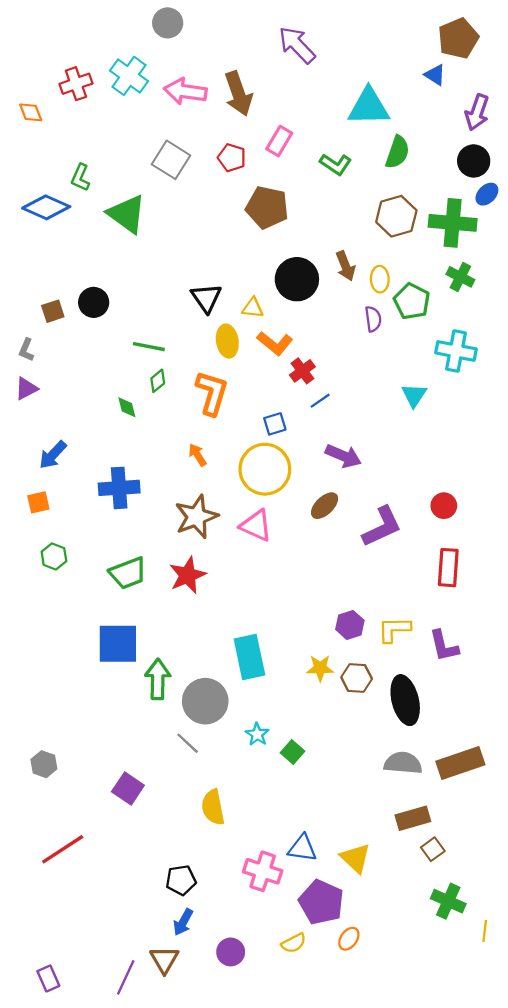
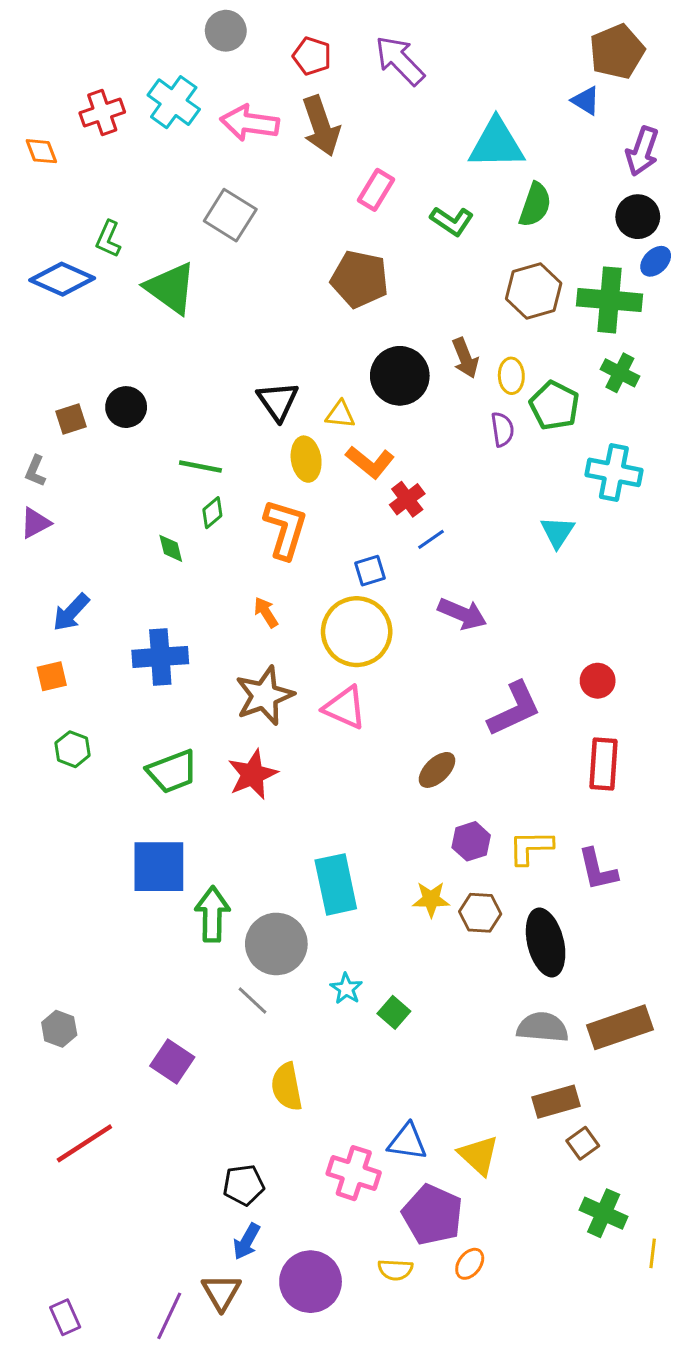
red pentagon: (232, 158) -> (312, 56), moved
brown ellipse: (325, 506) -> (437, 770), moved
yellow semicircle: (294, 943) -> (395, 1270), turned 30
purple circle: (231, 952) -> (311, 1282), size x1.6

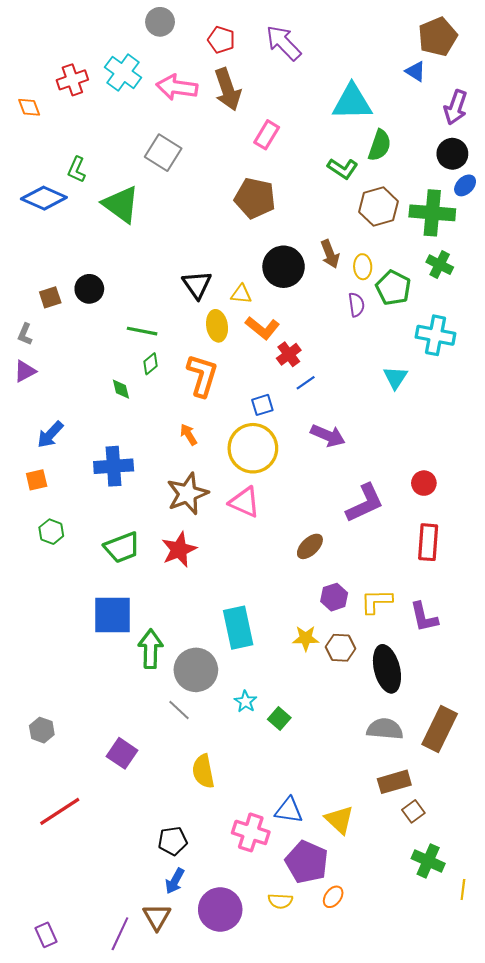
green L-shape: (452, 221) -> (343, 169), moved
brown rectangle: (620, 1027) -> (440, 729), turned -45

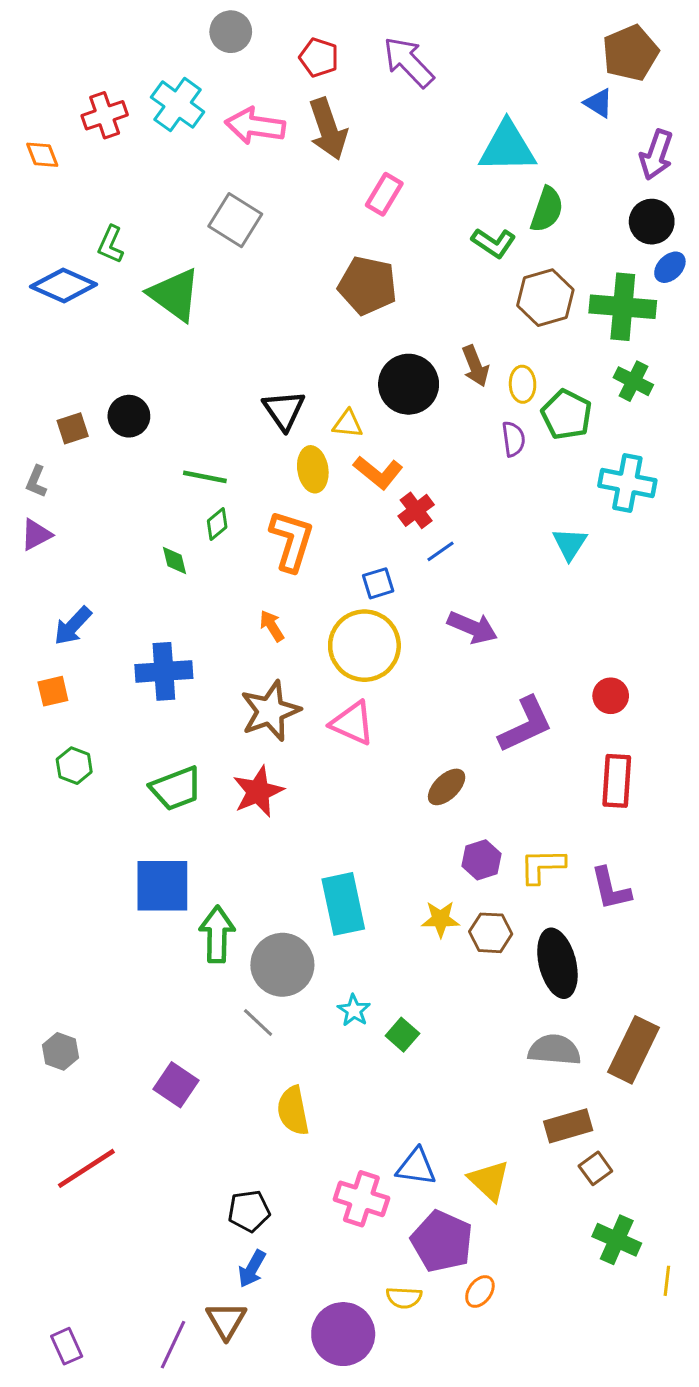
purple circle: (220, 909) -> (343, 1334), moved

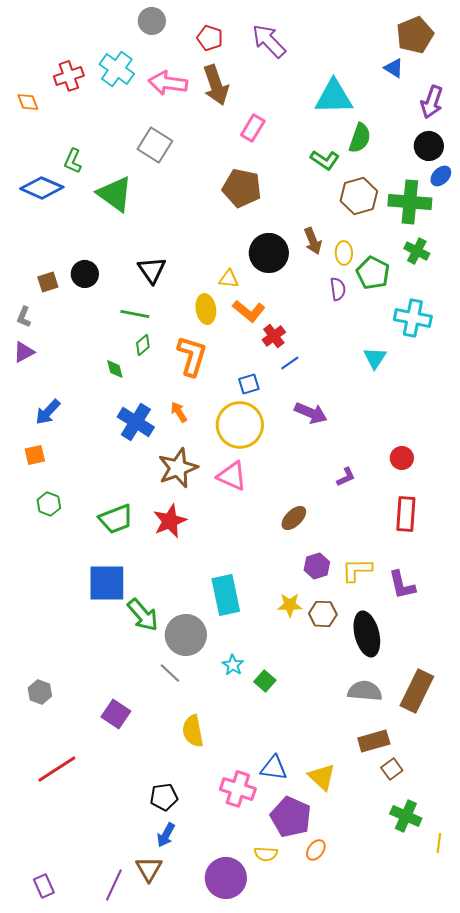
black triangle: (284, 410) -> (152, 270), moved
blue cross: (164, 671) -> (136, 422), moved, turned 36
purple L-shape: (526, 725) -> (346, 477), size x0.5
green arrow: (217, 934) -> (143, 615), turned 138

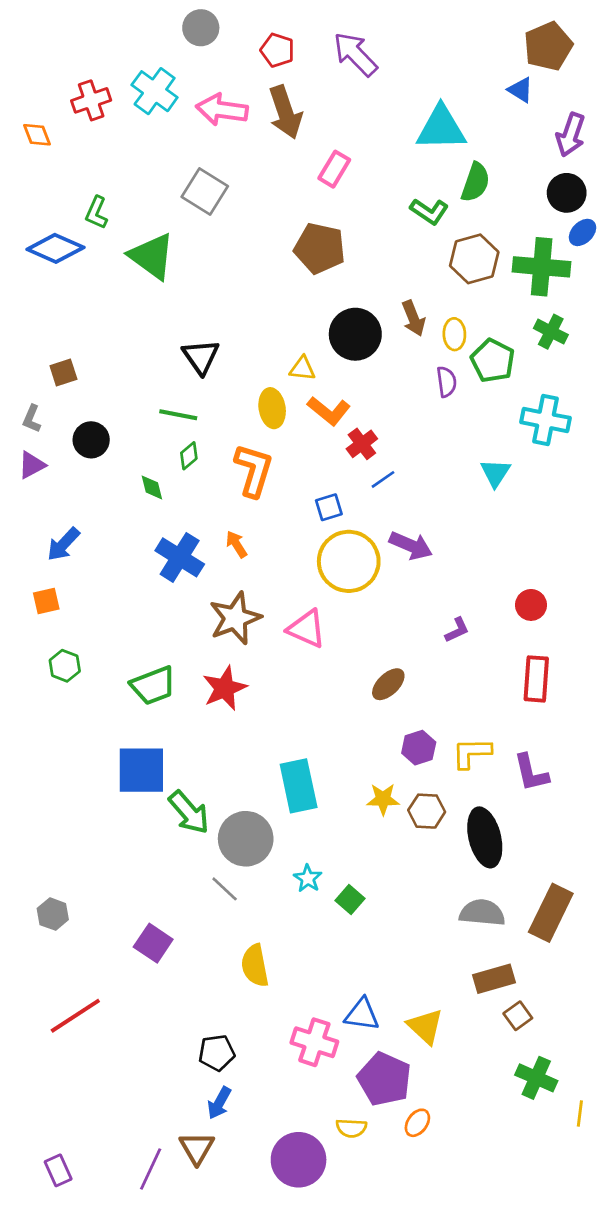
black circle: (85, 274) -> (91, 440), moved
yellow circle: (240, 425) -> (349, 561), moved

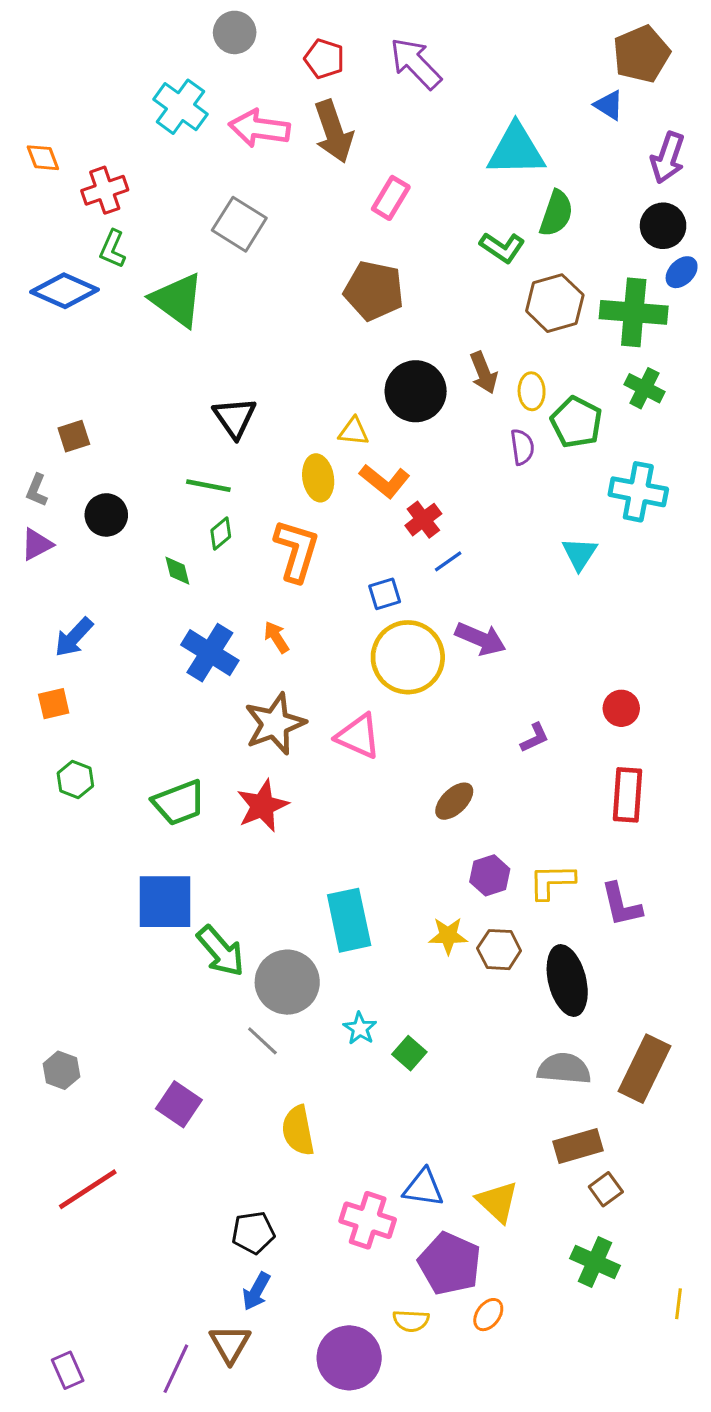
red cross: (91, 100) -> (105, 190), moved
green cross: (536, 1078) -> (595, 1262), moved

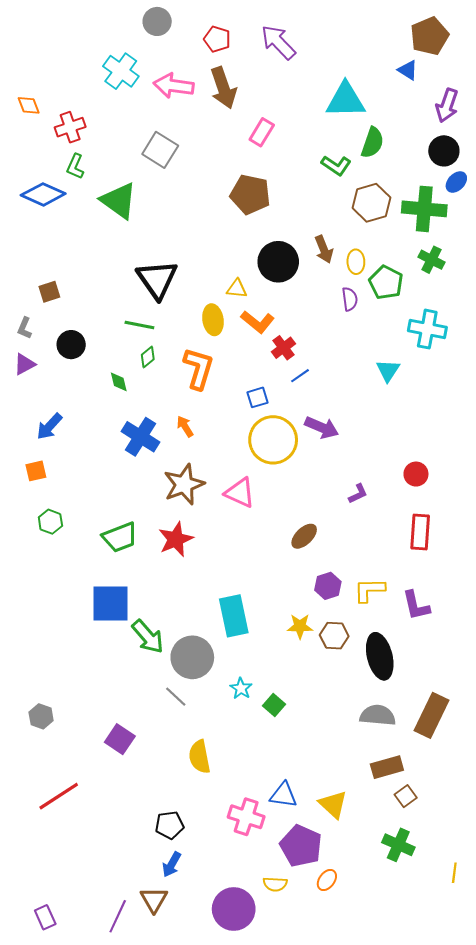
black triangle: (235, 418) -> (157, 279), size x1.4

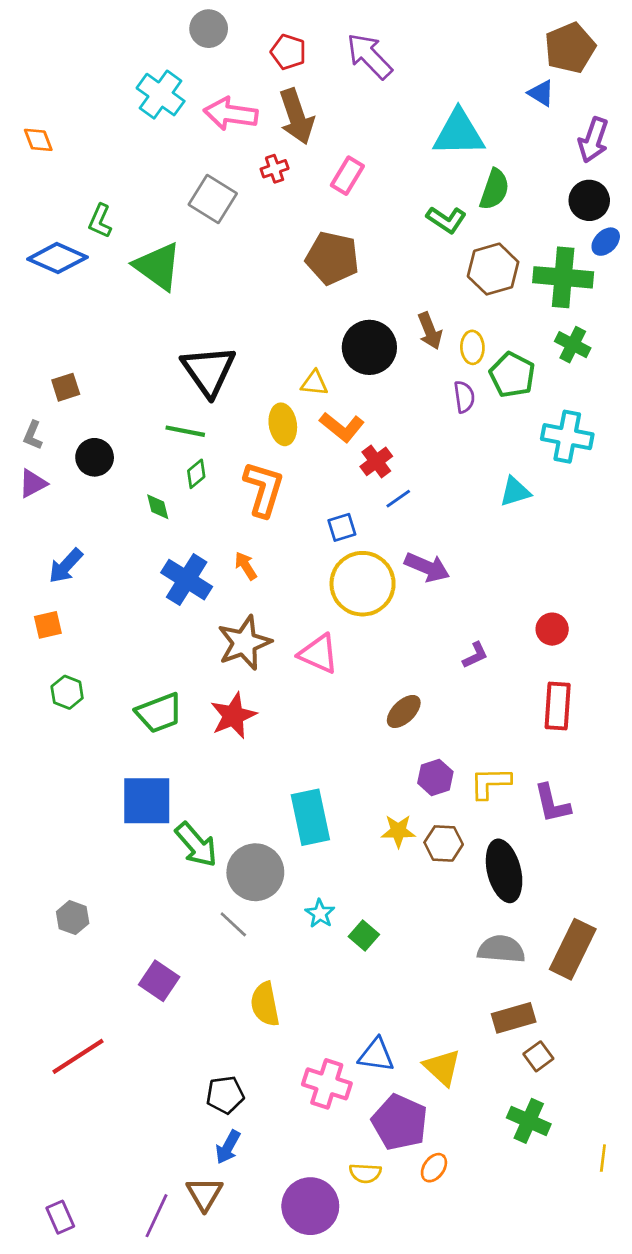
red cross: (70, 127) -> (275, 169), moved, size x0.7
cyan triangle: (388, 370) -> (515, 492), turned 40
gray hexagon: (41, 716) -> (73, 918), moved

